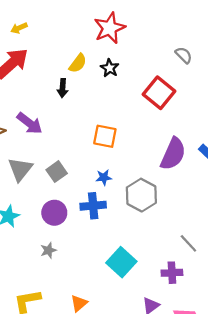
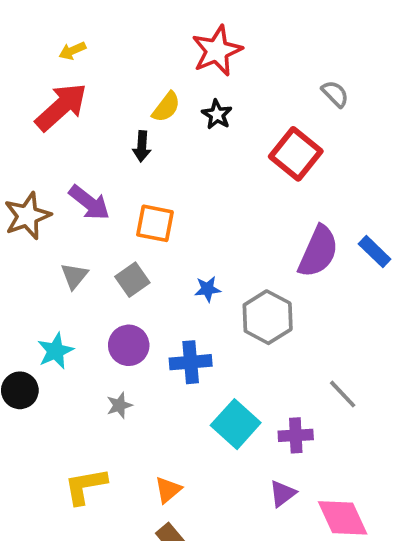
orange square: (105, 136) -> (155, 223), moved
gray triangle: (20, 169) -> (74, 276), size x0.7
blue cross: (93, 206) -> (191, 362), moved
purple cross: (172, 273) -> (296, 435), moved

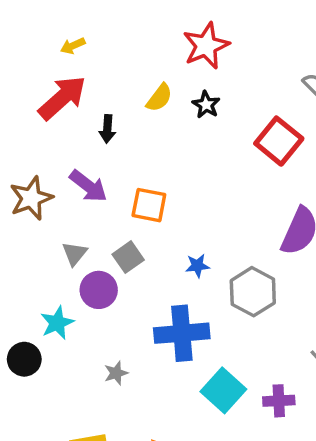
black arrow: (142, 146) -> (107, 129), moved
purple circle: (129, 345) -> (99, 290), moved
blue cross: (191, 362) -> (182, 333), size x1.4

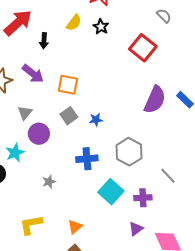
gray square: (128, 257) -> (69, 116), moved
gray hexagon: (253, 292) -> (129, 152), moved
blue cross: (182, 333) -> (87, 159), size x0.7

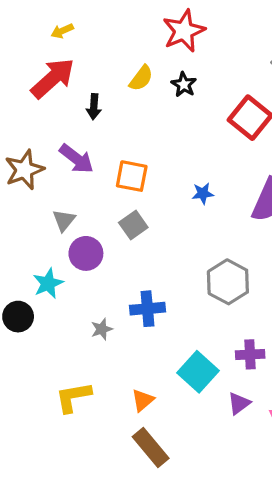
blue star: (96, 120) -> (203, 193), moved
blue cross: (87, 159) -> (147, 309), moved
cyan square: (111, 192) -> (198, 372), moved

